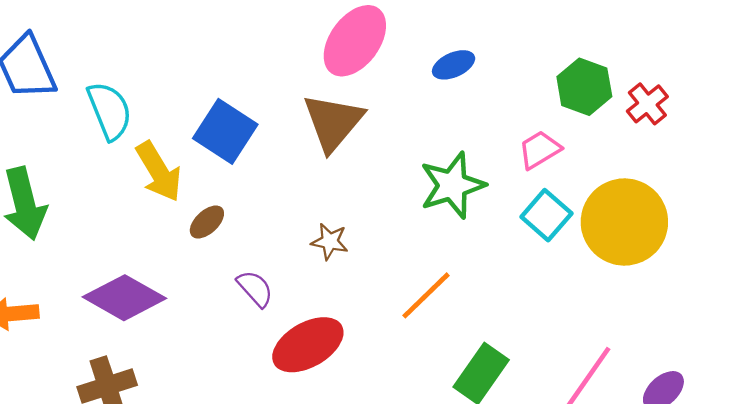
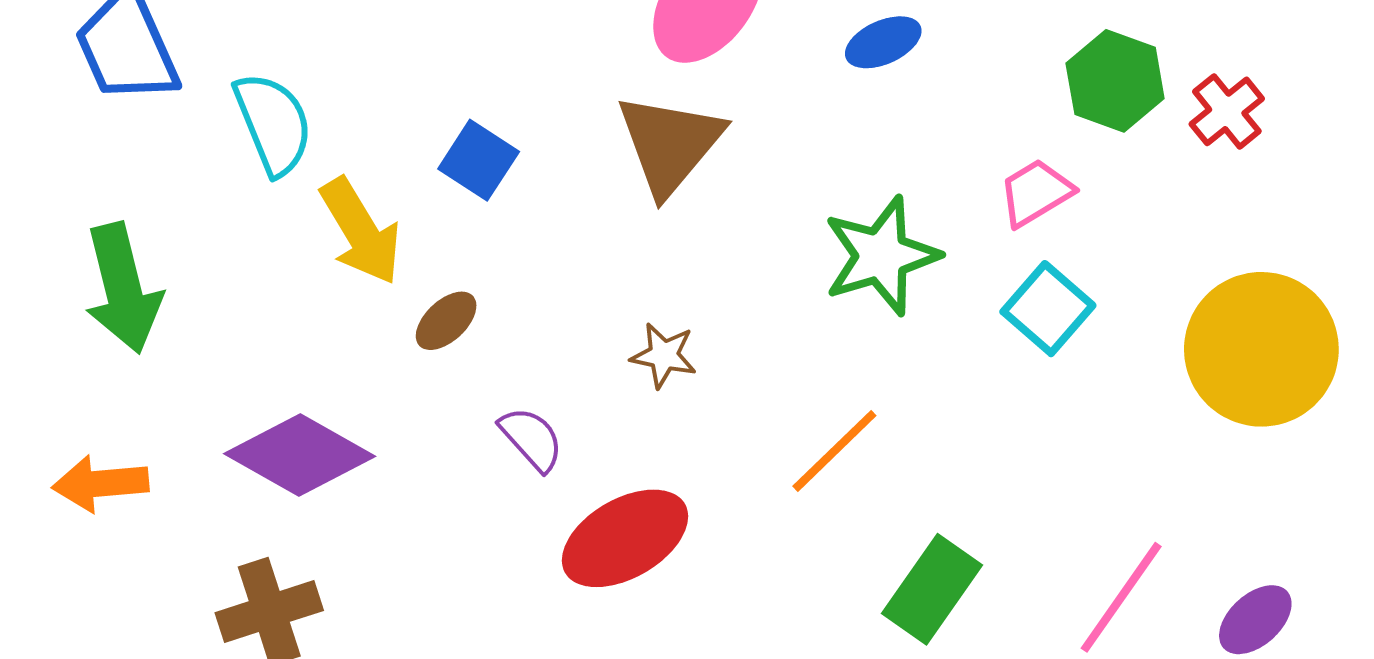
blue square: (225, 131) -> (479, 160), size x0.7
yellow circle: (624, 222) -> (1261, 349), moved

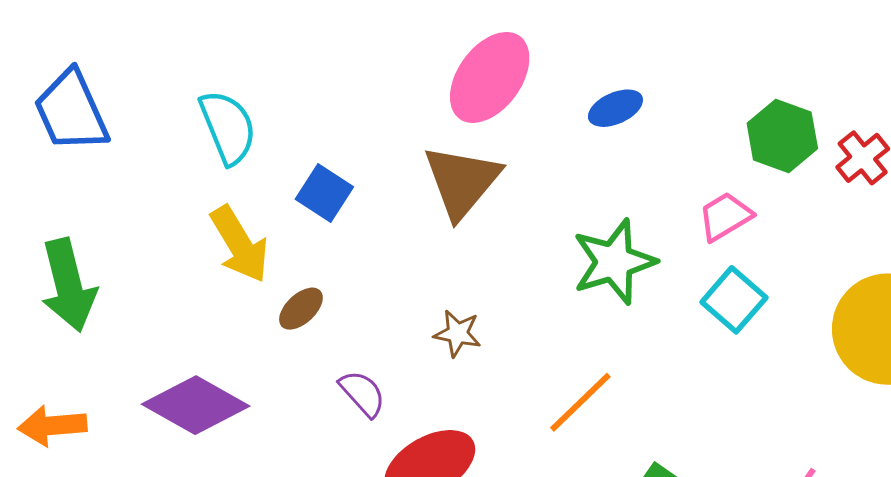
cyan semicircle: (273, 124) -> (228, 127), moved

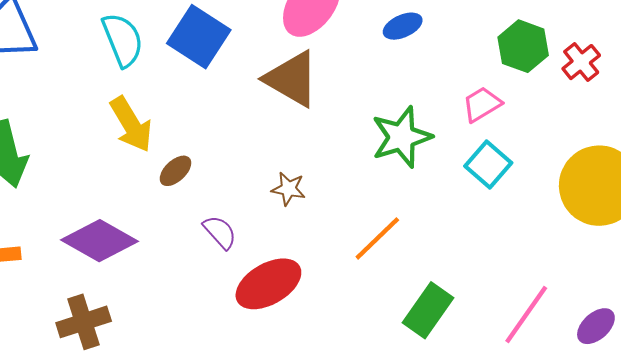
brown triangle: (462, 181) -> (292, 79), turned -40
blue square: (324, 193) -> (199, 37), moved, size x1.5

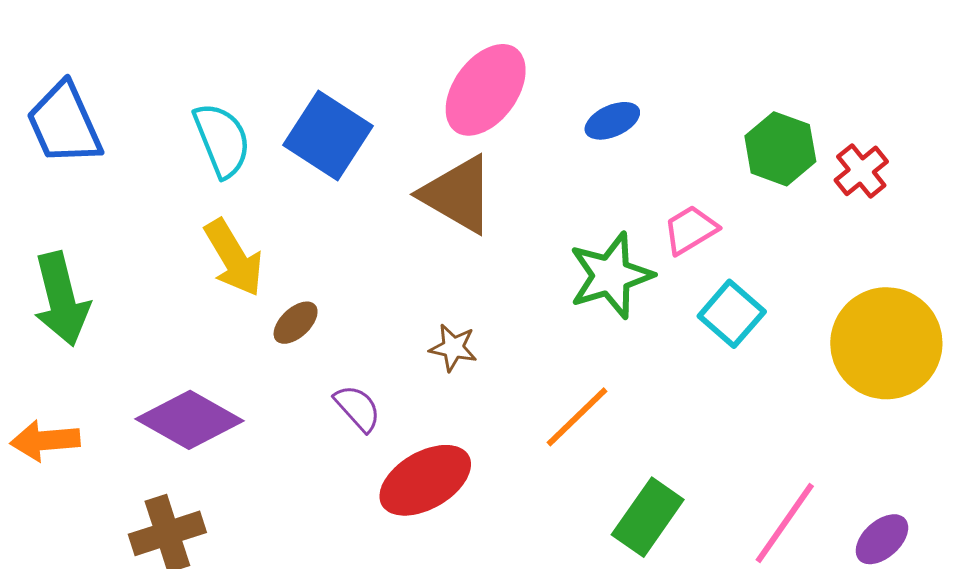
pink trapezoid: (482, 104) -> (690, 230), moved

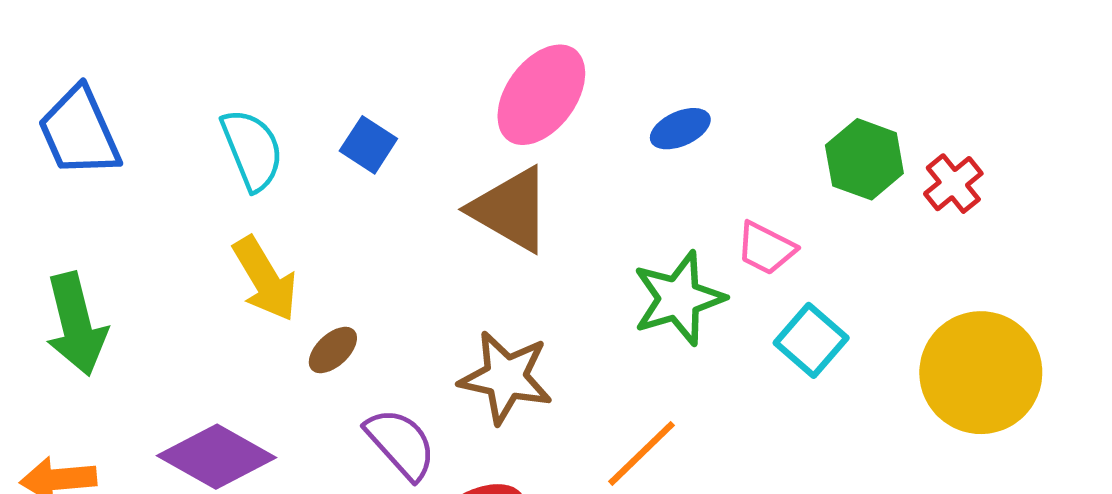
blue square: (328, 136) -> (368, 145), size x0.6
pink trapezoid: (690, 230) -> (766, 248), turned -122
brown star: (453, 348) -> (506, 377), size x1.8
purple semicircle: (357, 408) -> (401, 444), size x1.4

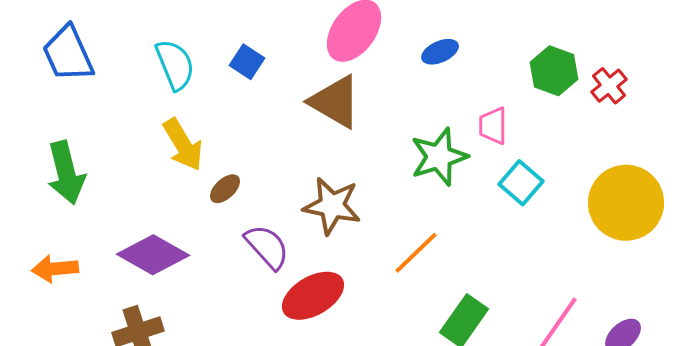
pink trapezoid: (766, 248) -> (493, 126), turned 63

